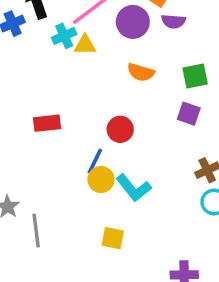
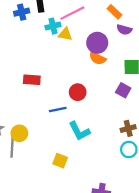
purple circle: (133, 22) -> (97, 43), moved
blue line: (95, 161) -> (58, 109), turned 42
yellow circle: (101, 180) -> (19, 133), moved

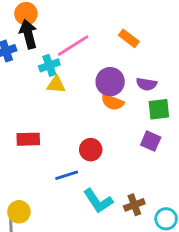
purple semicircle: (124, 30) -> (146, 84), moved
yellow triangle: (65, 34) -> (56, 85), moved
brown cross: (128, 128) -> (134, 205), moved

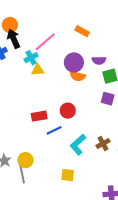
red rectangle: (28, 139) -> (39, 116), moved
cyan L-shape: (98, 201) -> (78, 145), turned 90

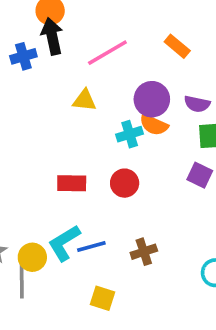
cyan cross: (31, 58) -> (130, 134), moved
blue line: (54, 130) -> (91, 246), moved
brown cross: (103, 144) -> (144, 252), moved
cyan L-shape: (78, 145) -> (64, 243), moved

